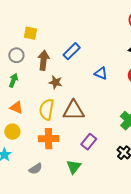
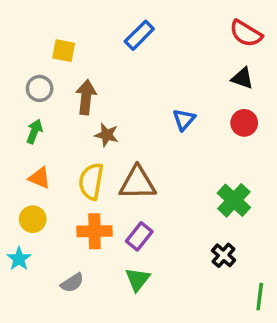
blue rectangle: (72, 51) -> (139, 35), moved
blue triangle: (101, 73) -> (184, 119), turned 48
purple rectangle: (89, 142) -> (139, 236), moved

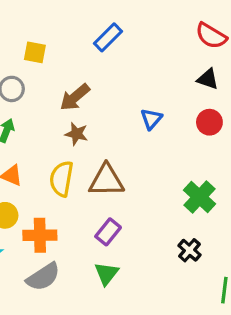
brown arrow: (86, 97) -> (75, 97), moved, turned -136
orange cross: (95, 231) -> (40, 235), moved
gray semicircle: (72, 283) -> (43, 277), size x1.5

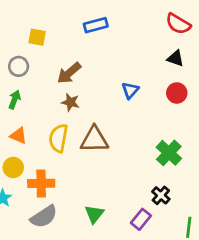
blue rectangle: (108, 37) -> (96, 25), turned 30
purple rectangle: (108, 232) -> (141, 219), moved

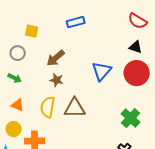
blue triangle: (130, 90) -> (102, 71), size x1.5
red circle: (177, 93) -> (137, 73), size x1.6
green arrow: (15, 100) -> (15, 78), turned 96

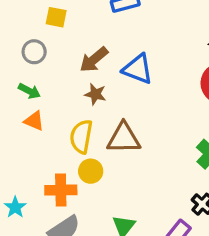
blue triangle: (102, 71) -> (138, 69), moved, turned -50
orange triangle: (18, 105) -> (34, 121), moved
yellow circle: (14, 129) -> (91, 171), moved

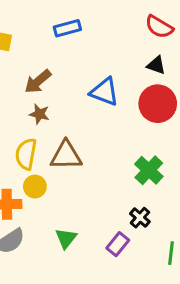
blue triangle: (138, 69) -> (104, 92), moved

